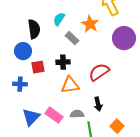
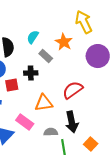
black cross: (63, 62) -> (31, 73), moved
black arrow: (98, 104) -> (72, 122), size x1.5
pink rectangle: (54, 115) -> (25, 122), moved

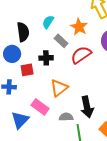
red semicircle: (73, 90) -> (81, 55), moved
orange triangle: (44, 103) -> (59, 88), turned -30

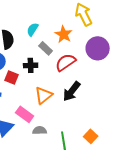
red square: (27, 70) -> (12, 77), turned 32
black arrow: (87, 107) -> (72, 91), moved, turned 50
gray semicircle: (66, 117) -> (40, 130), moved

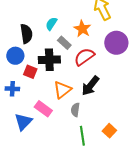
black cross: (31, 65) -> (49, 60), size x1.5
gray semicircle: (40, 130) -> (75, 110), moved, turned -80

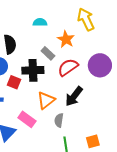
cyan semicircle: (51, 24) -> (40, 22), moved, turned 56
purple circle: (116, 43) -> (100, 65), moved
orange square: (109, 131) -> (93, 141), turned 32

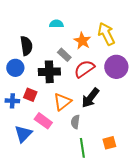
yellow arrow: (86, 19) -> (106, 34), moved
red square: (14, 82) -> (30, 95), moved

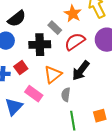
black semicircle: (26, 46) -> (17, 19), turned 60
red square: (30, 95) -> (21, 68), turned 32

